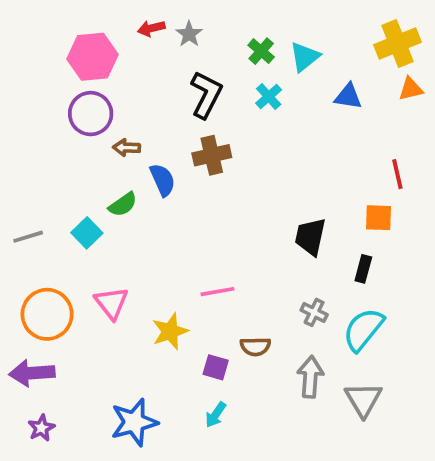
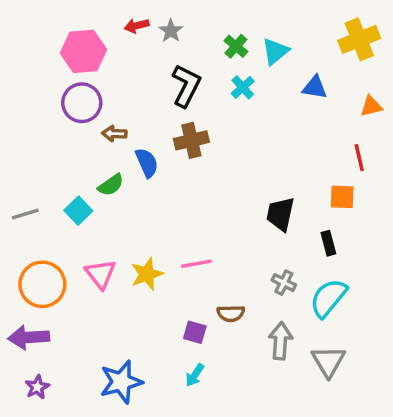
orange triangle: (411, 89) -> (371, 106), moved
black rectangle: (363, 269) -> (328, 243), turned -30
yellow star: (170, 331) -> (147, 274), moved

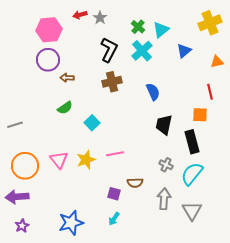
cyan cross: (243, 87) -> (142, 51), size x1.5
blue triangle: (315, 87) -> (184, 51), turned -49
blue semicircle: (147, 163) -> (153, 92), moved
cyan square: (78, 211) -> (92, 123), moved
black rectangle: (328, 243) -> (192, 142), size x1.6

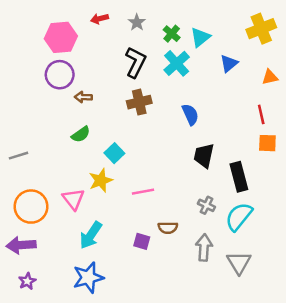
gray star: (100, 18) -> (137, 22), moved
orange square: (200, 115) -> (267, 143), moved
yellow star: (86, 160) -> (101, 180), moved
cyan arrow: (114, 219) -> (91, 235), moved, size x1.6

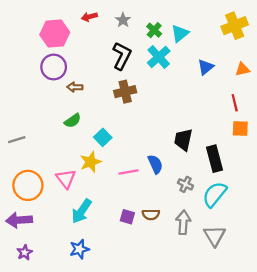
blue triangle: (229, 63) -> (206, 67), moved
blue semicircle: (190, 114) -> (155, 164), moved
brown semicircle: (168, 228) -> (151, 214), moved
blue star: (88, 277) -> (79, 249), size x0.7

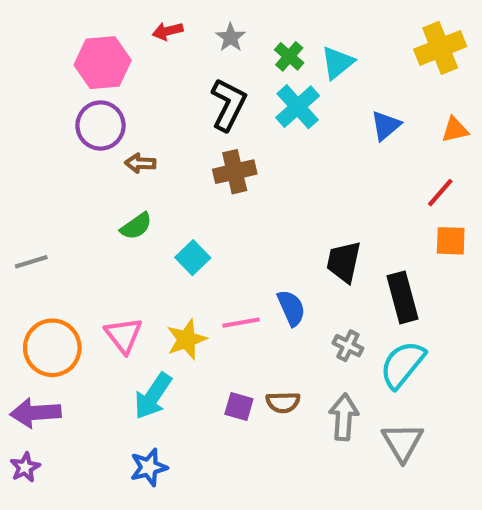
red line: (235, 103) -> (440, 193), turned 54
yellow star: (91, 162) -> (186, 339), moved
purple star: (25, 252) -> (25, 467), moved

